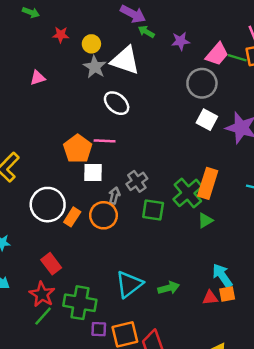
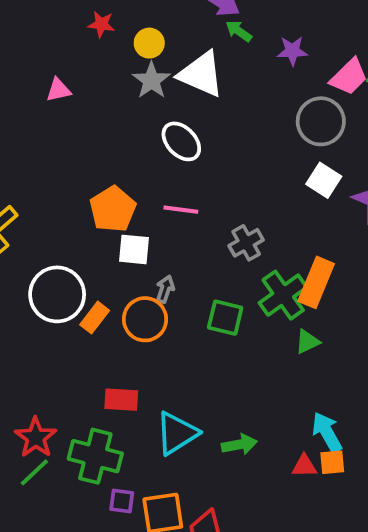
pink line: (105, 141) -> (181, 210), moved
gray cross: (137, 181) -> (246, 243), moved
red rectangle: (51, 264) -> (121, 400), moved, turned -54

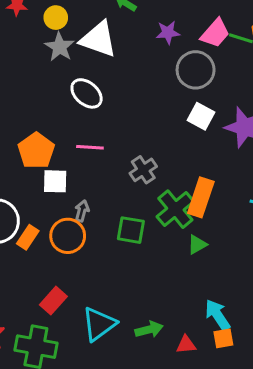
purple star: (292, 51) -> (168, 33), moved
red rectangle: (121, 400) -> (53, 301), turned -48
red triangle: (304, 466) -> (186, 345), moved

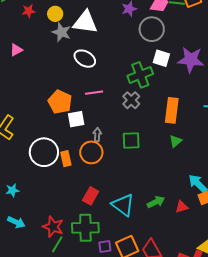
green cross: (175, 209) -> (140, 75), moved, turned 30
orange rectangle: (28, 237) -> (66, 159), turned -35
cyan triangle: (99, 324) -> (123, 205), turned -35

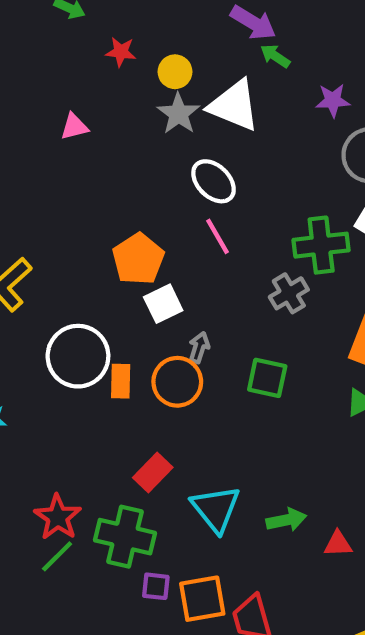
pink line: (94, 93) -> (217, 236), moved, turned 54
white square: (76, 119) -> (163, 304), turned -30

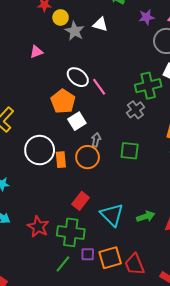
yellow circle: (175, 72) -> (61, 17), moved
white triangle: (234, 105) -> (100, 24), size x0.6
pink triangle: (74, 127) -> (36, 52), moved
white ellipse: (214, 181) -> (78, 77), moved
green line: (57, 556) -> (63, 264), moved

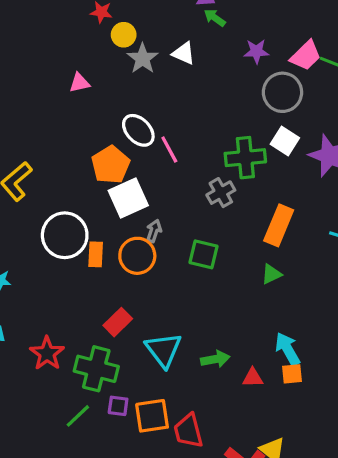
white square: (77, 121) -> (128, 198), size x1.4

